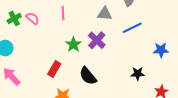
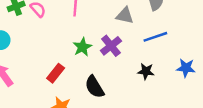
black star: (138, 74) -> (146, 71), moved

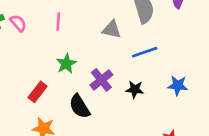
purple cross: (111, 46) -> (101, 80), moved

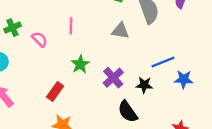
pink semicircle: (18, 23) -> (40, 39), moved
blue line: (145, 52) -> (163, 62), moved
black semicircle: (80, 106) -> (128, 112), moved

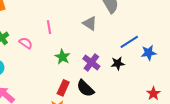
gray triangle: (120, 31) -> (90, 23), turned 35
red rectangle: (55, 92) -> (63, 88), moved
black semicircle: (128, 112) -> (85, 88), moved

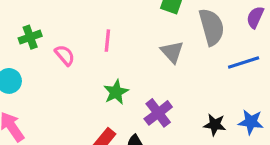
blue line: (129, 42) -> (244, 63), moved
black star: (118, 63) -> (215, 125), moved

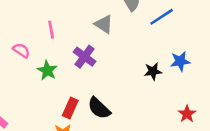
green star: (116, 92) -> (47, 71), moved
purple cross: (158, 113) -> (85, 57), moved

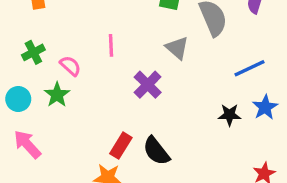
blue line: (162, 17) -> (249, 68), moved
blue star: (180, 61) -> (265, 107), turned -30
green star: (47, 71) -> (57, 95), moved

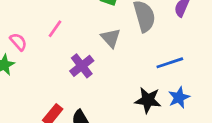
pink line: (111, 45) -> (55, 29), turned 30
black star: (229, 115) -> (148, 100), size x1.4

